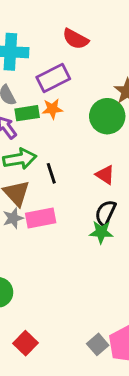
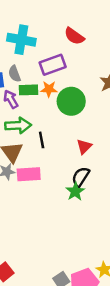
green circle: (107, 116) -> (71, 101), moved
red triangle: (105, 175) -> (84, 146), turned 35
green star: (101, 232) -> (75, 191), turned 30

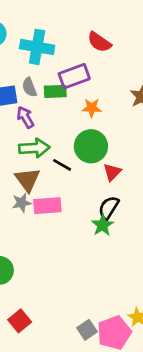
orange star: (49, 89) -> (92, 108), moved
green rectangle: (28, 90) -> (55, 91), moved
green circle: (71, 101) -> (91, 146), moved
black line: (42, 140) -> (62, 165), turned -49

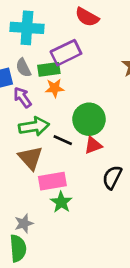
orange star: (92, 108) -> (55, 88), moved
red triangle: (112, 172) -> (93, 145), moved, turned 30
gray star: (22, 203) -> (24, 223), moved
green star: (102, 225) -> (61, 202), moved

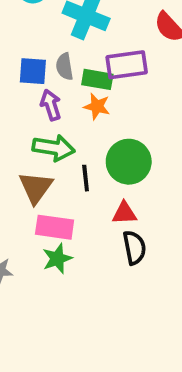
black line: (63, 140) -> (86, 178), turned 42
red triangle: (93, 145) -> (124, 213), moved
black semicircle: (112, 177) -> (134, 248), turned 125

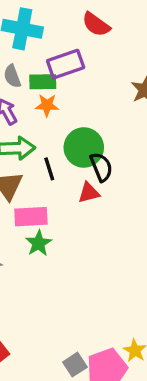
black semicircle: (134, 248) -> (101, 167), moved

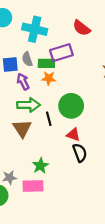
black semicircle: (101, 167) -> (80, 153), moved
red triangle: (89, 193) -> (73, 135), turned 32
pink rectangle: (31, 217) -> (33, 186), moved

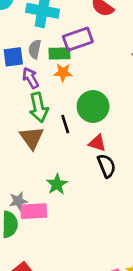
gray semicircle: (27, 59) -> (35, 49), turned 32
green arrow: (28, 105) -> (39, 108), turned 80
pink rectangle: (33, 186) -> (34, 211), moved

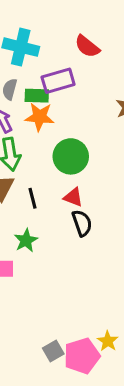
orange star: (63, 72) -> (39, 117), size x1.4
black line: (65, 124) -> (32, 198), moved

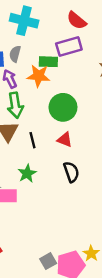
purple rectangle: (58, 81) -> (69, 47), moved
green rectangle: (37, 96) -> (48, 62), moved
black semicircle: (82, 223) -> (71, 172), moved

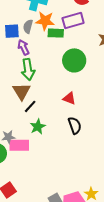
orange star: (39, 76) -> (45, 21), moved
green circle: (63, 107) -> (74, 60), moved
black line: (33, 140) -> (30, 106), moved, turned 56

